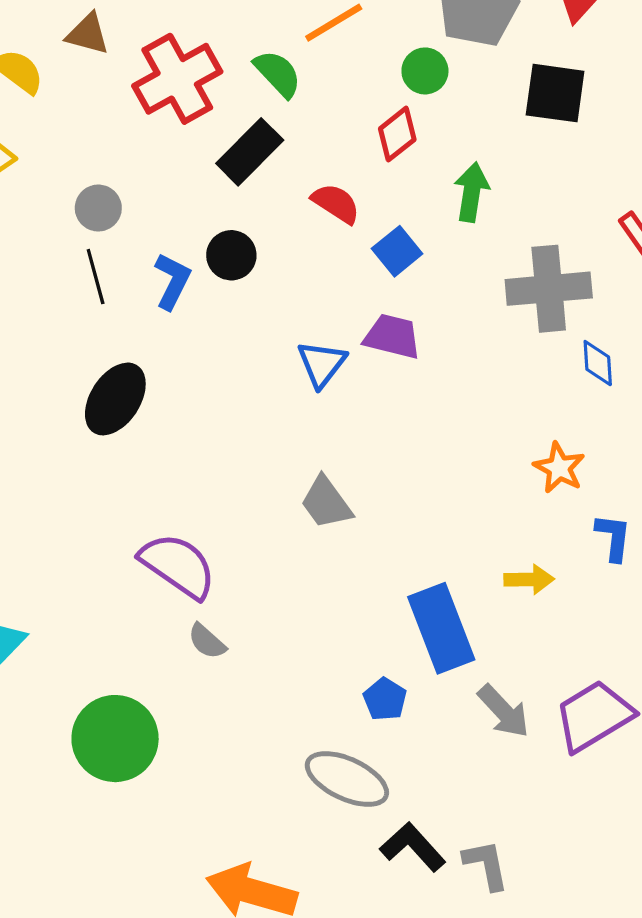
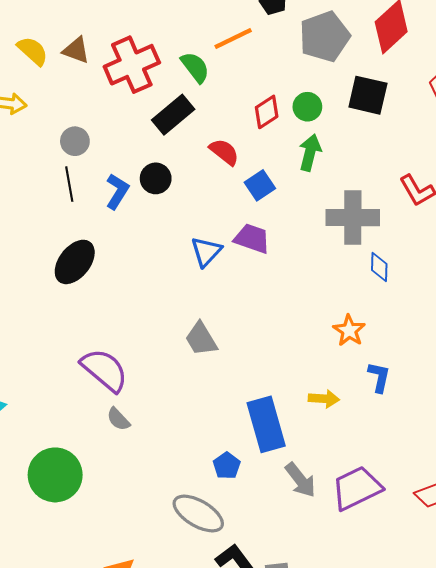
brown triangle: (88, 34) -> (76, 50), moved
green circle: (425, 71) -> (307, 107), moved

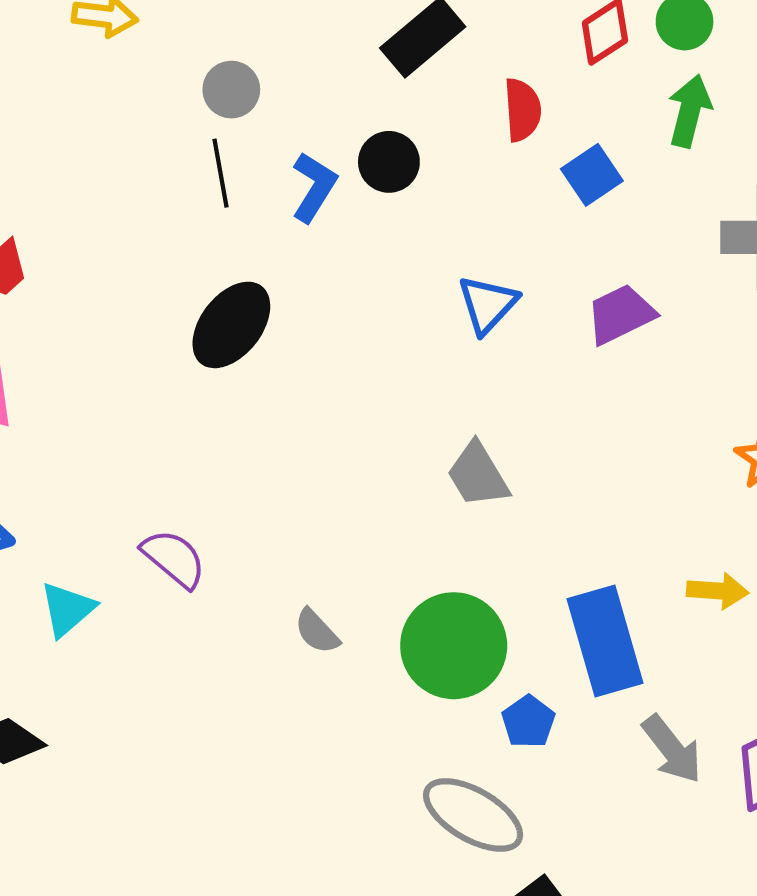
red semicircle: (224, 152) -> (522, 110), turned 48
purple trapezoid: (252, 239) -> (621, 314), moved, turned -45
purple semicircle: (104, 370) -> (174, 558), moved, size x0.7
green circle: (55, 475) -> (454, 646), moved

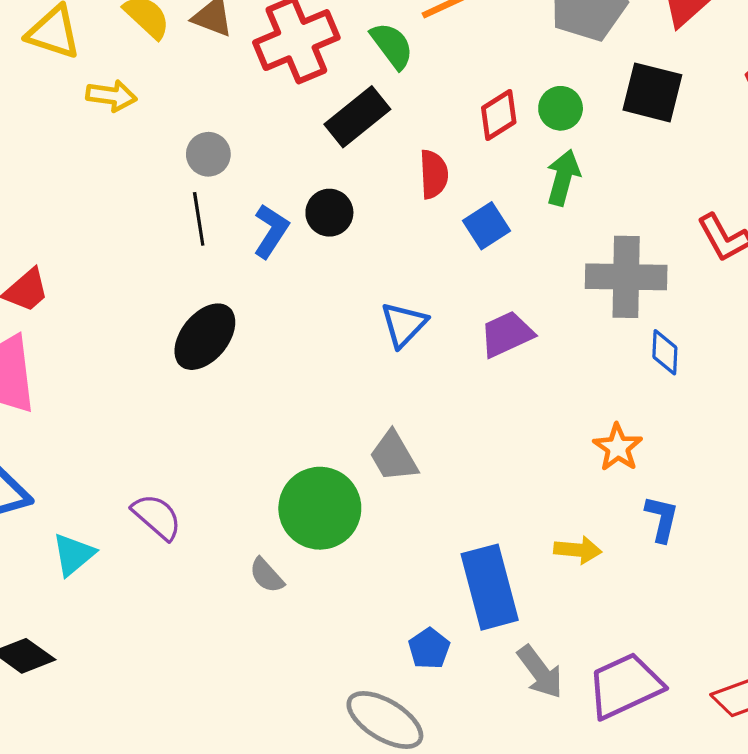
green circle: (454, 646) -> (320, 508), moved

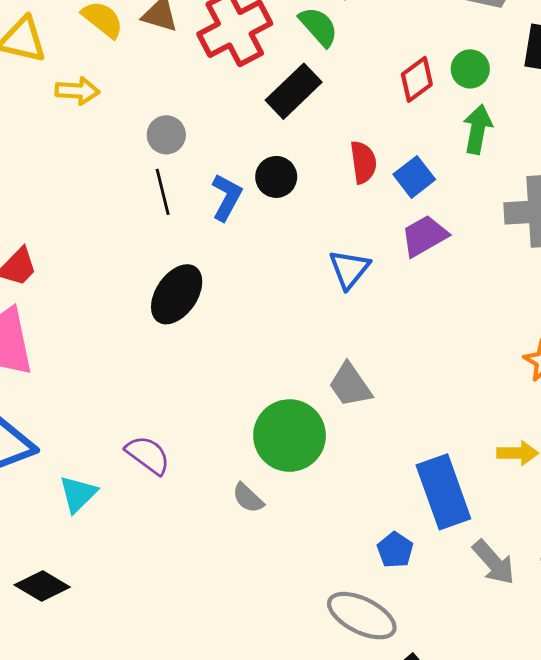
red semicircle: (434, 174) -> (363, 162), moved
purple trapezoid: (507, 334) -> (424, 236), moved

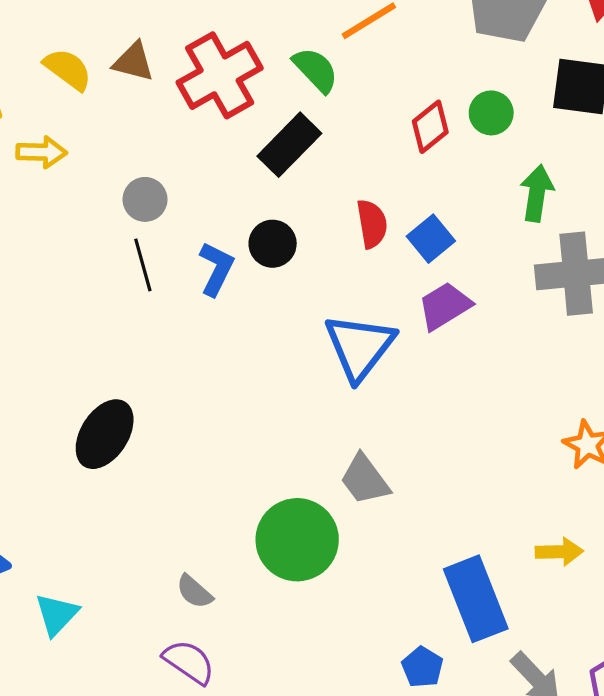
green arrow: (478, 129) -> (537, 193), moved
blue triangle: (349, 269) -> (360, 347), size x1.5
black ellipse: (177, 294) -> (105, 434), moved
purple semicircle: (148, 455) -> (189, 662), moved
gray semicircle: (248, 498) -> (194, 592), moved

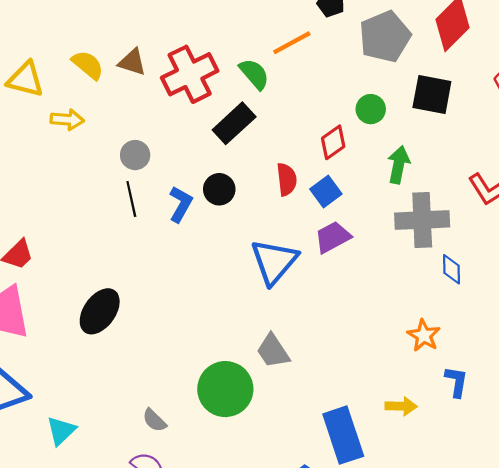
red diamond: (430, 127) -> (333, 142), moved

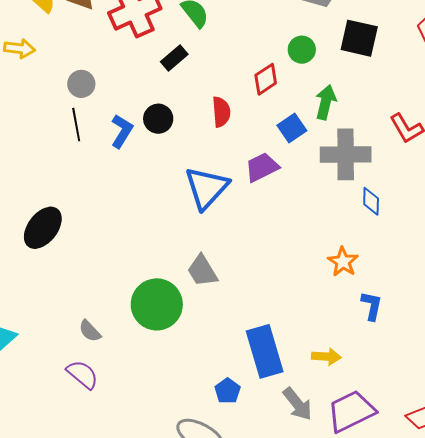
black rectangle: (234, 123) -> (174, 58), size x0.7
blue square: (326, 191) -> (292, 128), moved
yellow arrow: (401, 406) -> (326, 357), moved

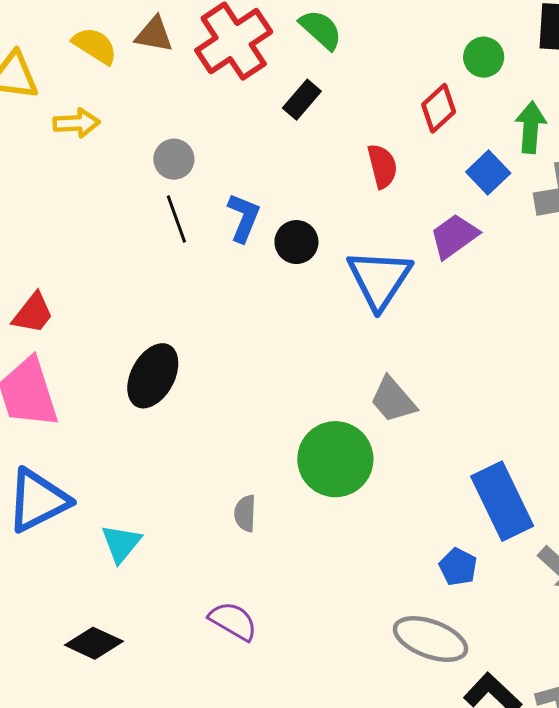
black circle: (158, 119) -> (296, 242), moved
gray semicircle: (90, 331) -> (245, 513), turned 55
purple semicircle: (82, 374) -> (233, 621), moved

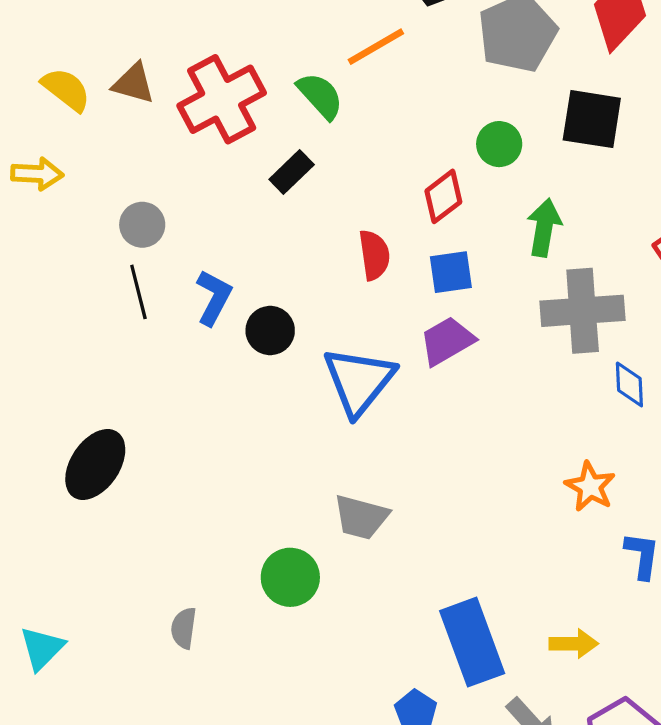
blue square: (488, 173) -> (451, 272), moved, turned 30
gray trapezoid: (393, 400) -> (361, 517), turned -40
green circle: (335, 459) -> (290, 577), size x0.7

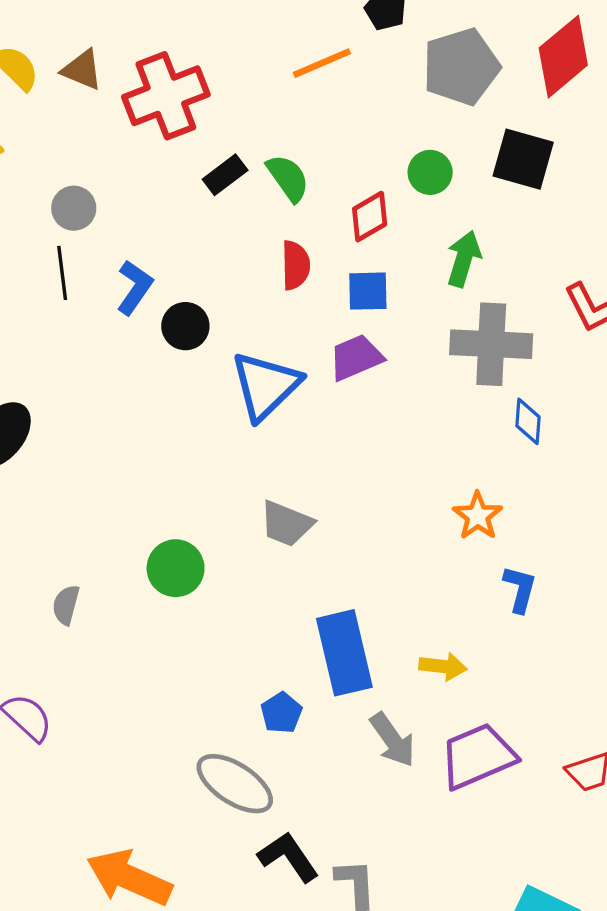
green semicircle: (320, 96) -> (288, 178), moved
gray trapezoid: (361, 517) -> (286, 524), moved

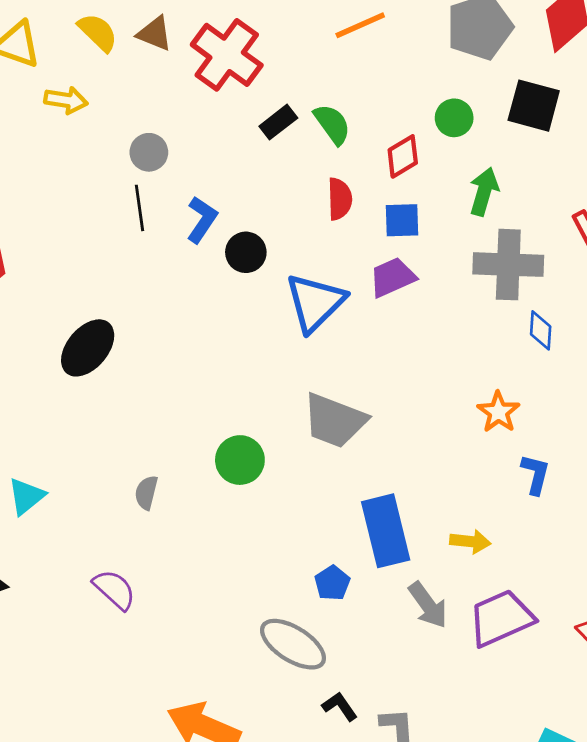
red cross: (166, 96) -> (227, 55), turned -32
gray trapezoid: (286, 524) -> (335, 421), size x1.4
black L-shape: (288, 857) -> (340, 706), size x0.7

